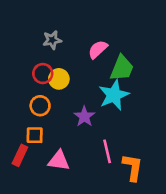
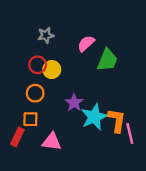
cyan star: (114, 95) -> (94, 117), moved
pink line: (107, 151) -> (130, 133), moved
orange L-shape: (133, 167) -> (117, 120), moved

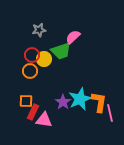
green trapezoid: (107, 60) -> (61, 51), moved, turned 50
orange circle: (35, 93) -> (30, 71), moved
purple star: (74, 103) -> (63, 102), moved
red rectangle: (17, 137) -> (33, 112), moved

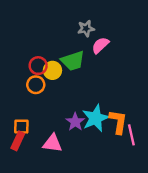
gray star: (39, 30) -> (86, 29), moved
pink semicircle: (73, 37) -> (100, 45), moved
orange square: (26, 101) -> (21, 127), moved
red rectangle: (33, 112) -> (18, 141), moved

